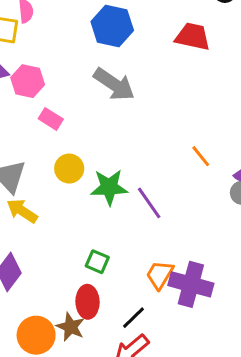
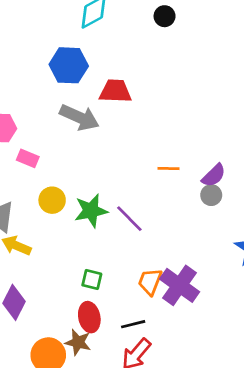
red trapezoid: (193, 37) -> (115, 91), moved
orange line: (201, 156) -> (169, 169), turned -40
purple cross: (191, 284) -> (180, 285), turned 30
black line: (133, 318) -> (133, 324), turned 40

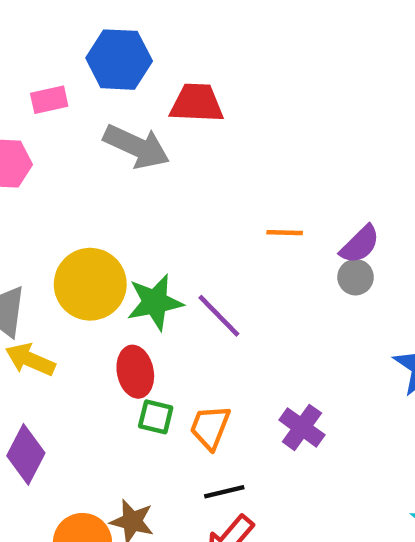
pink rectangle: (28, 158) -> (49, 100), moved, turned -35
yellow circle: (52, 200) -> (90, 284), size x1.6
orange trapezoid: (150, 282) -> (210, 427), moved
purple cross: (180, 285) -> (302, 427), size x0.7
red ellipse: (89, 317) -> (135, 372), moved

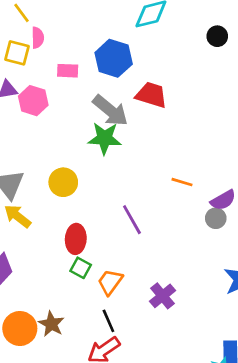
yellow circle: (90, 284) -> (63, 182), size x0.7
green star: (155, 302) -> (105, 138), moved
black line: (224, 492) -> (108, 321), turned 65

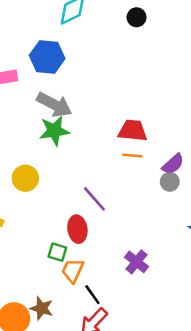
red trapezoid: (151, 95) -> (133, 131), moved
red ellipse: (76, 239) -> (77, 229), moved
orange trapezoid: (110, 282) -> (73, 271), moved

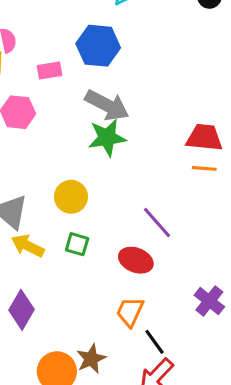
red ellipse: (77, 229) -> (136, 260), turned -60
green square: (57, 252) -> (77, 244), moved
brown star: (42, 308) -> (91, 359), turned 30

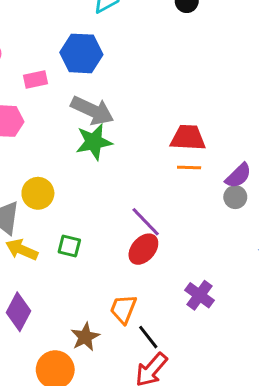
yellow circle: (71, 197) -> (38, 193), moved
red ellipse: (136, 260) -> (143, 249), moved, turned -68
brown star: (91, 359) -> (85, 337), moved

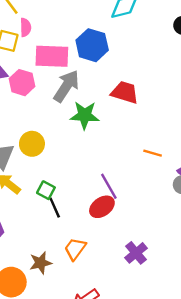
pink rectangle: (35, 79) -> (52, 56), size x1.8
gray arrow: (92, 111) -> (66, 86), moved, turned -96
red trapezoid: (188, 138) -> (125, 92), moved
black line: (148, 337) -> (55, 208), moved

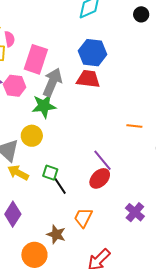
blue hexagon: (92, 45) -> (93, 53), moved
pink rectangle: (52, 56) -> (36, 59), turned -64
red trapezoid: (125, 92) -> (88, 79), moved
green star: (85, 115) -> (44, 106), moved
brown star: (40, 263) -> (56, 234), turned -30

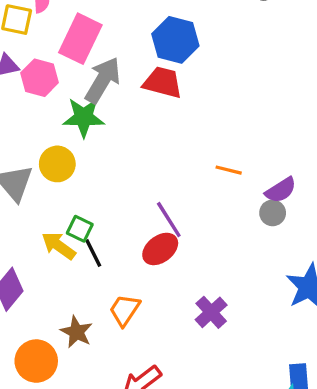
yellow arrow: (18, 173) -> (59, 246), moved

